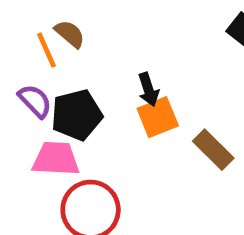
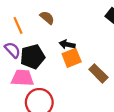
brown semicircle: (70, 34) -> (47, 18), moved
black arrow: (148, 89) -> (67, 44), turned 120

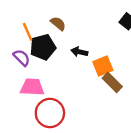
black pentagon: (33, 57) -> (43, 47), moved
orange square: (72, 58) -> (103, 66), moved

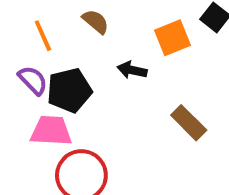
black pentagon: (43, 47) -> (69, 90), moved
orange square: (103, 66) -> (173, 38), moved

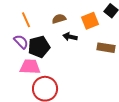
brown semicircle: (96, 22) -> (59, 19), moved, turned -56
brown rectangle: (189, 123) -> (106, 48), moved, turned -36

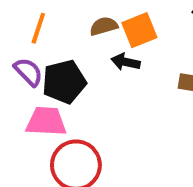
orange line: (26, 20) -> (38, 28), turned 42
orange square: (90, 21) -> (139, 30), moved

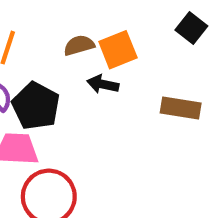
black pentagon: (64, 82) -> (36, 106), turned -30

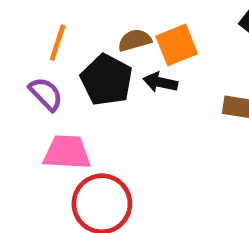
black pentagon: (36, 106) -> (107, 80), moved

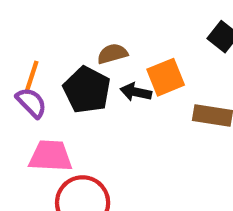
orange line: (58, 43) -> (31, 77), moved
orange square: (177, 45) -> (166, 77), moved

